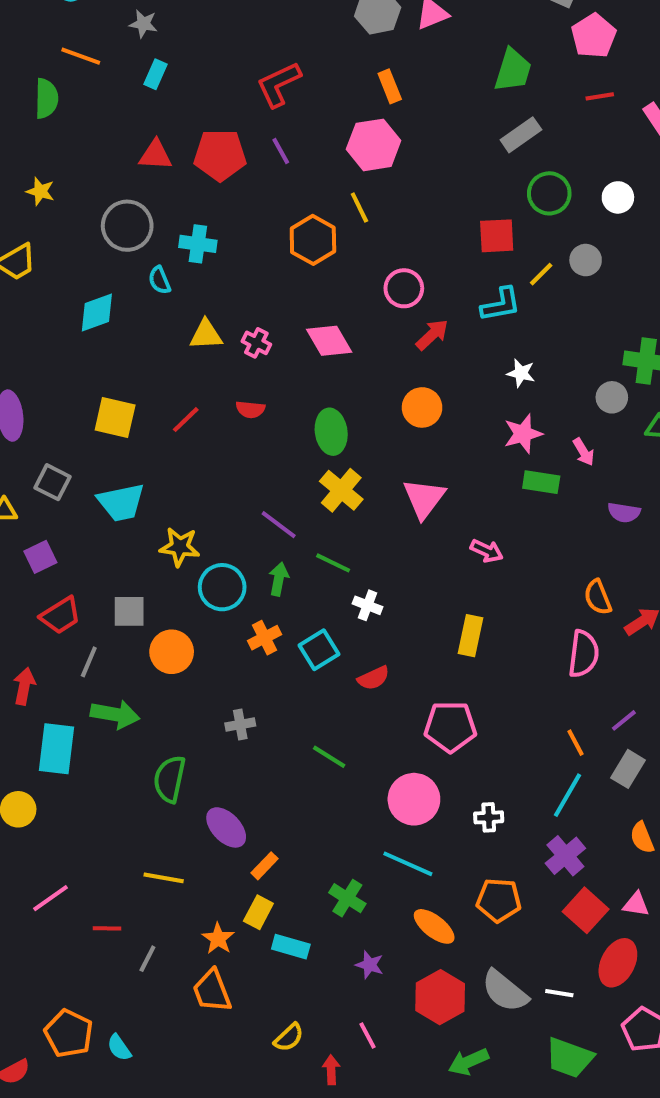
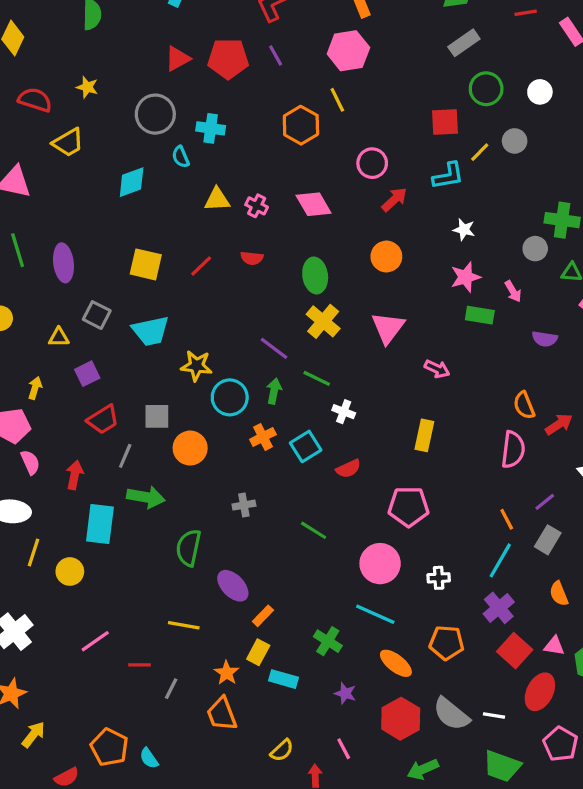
red triangle: (155, 155) -> (177, 59), turned -32

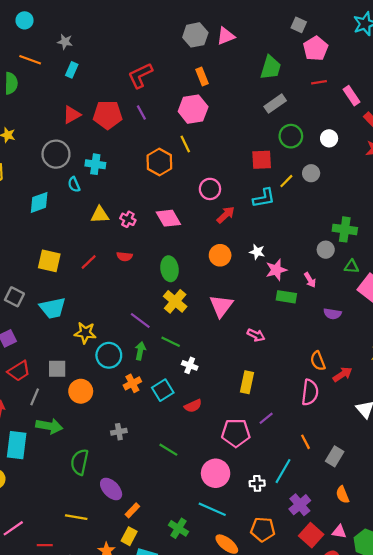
white star: (464, 230) -> (257, 252), moved
purple line: (545, 502) -> (266, 418), moved
cyan line: (500, 560) -> (283, 471), moved

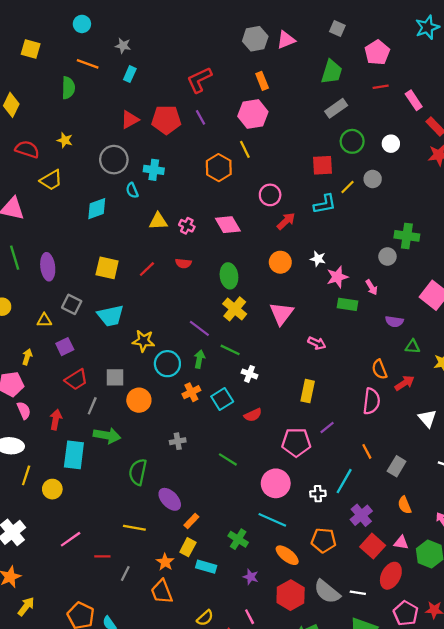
gray square: (299, 25) -> (337, 28), moved
green triangle: (352, 266) -> (413, 347), moved

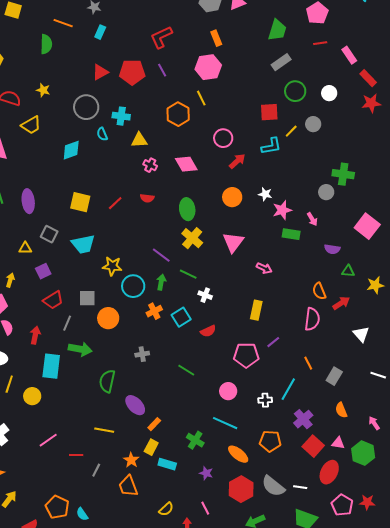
yellow triangle: (158, 221) -> (139, 140), moved
pink circle: (276, 483) -> (228, 391), size x0.7

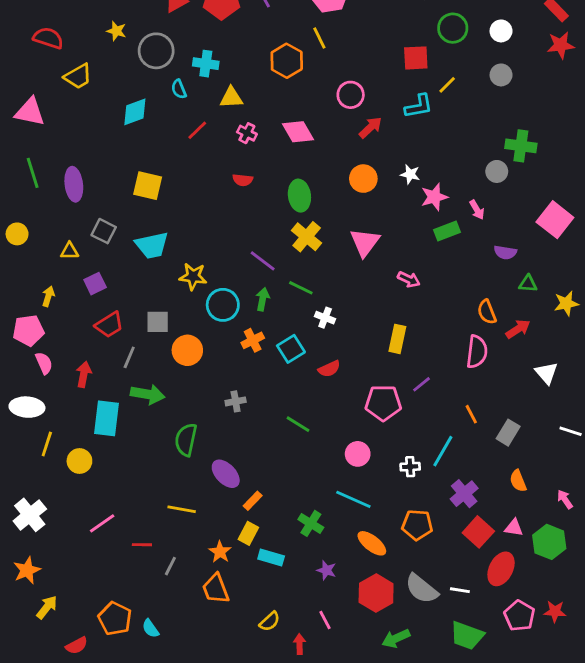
yellow star: (43, 90) -> (116, 31), moved
gray circle: (313, 124) -> (501, 75), moved
red line: (115, 203) -> (197, 130), moved
green rectangle: (291, 234) -> (447, 231), turned -30

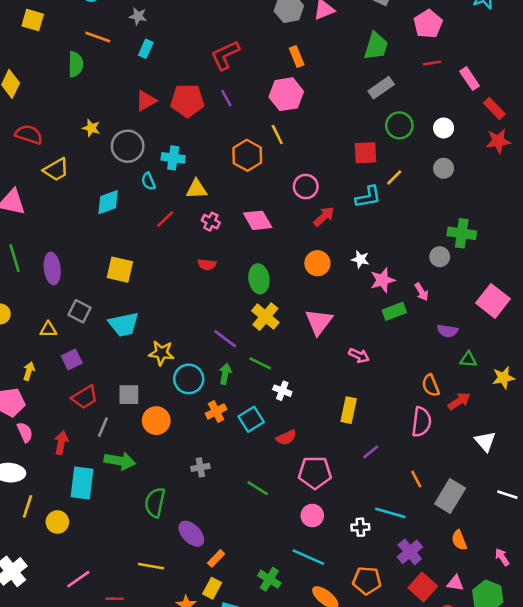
pink pentagon: (383, 403) -> (315, 473), moved
gray rectangle: (508, 433) -> (450, 496), size x1.4
cyan line: (443, 451) -> (390, 513), turned 76

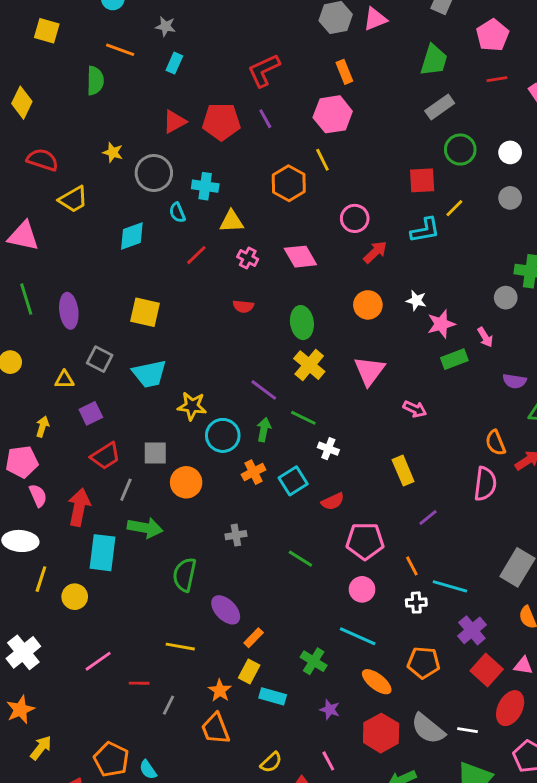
yellow rectangle: (349, 410) -> (403, 471), turned -35
red arrow: (61, 443) -> (79, 507), size x1.4
orange line: (416, 479) -> (412, 566), moved

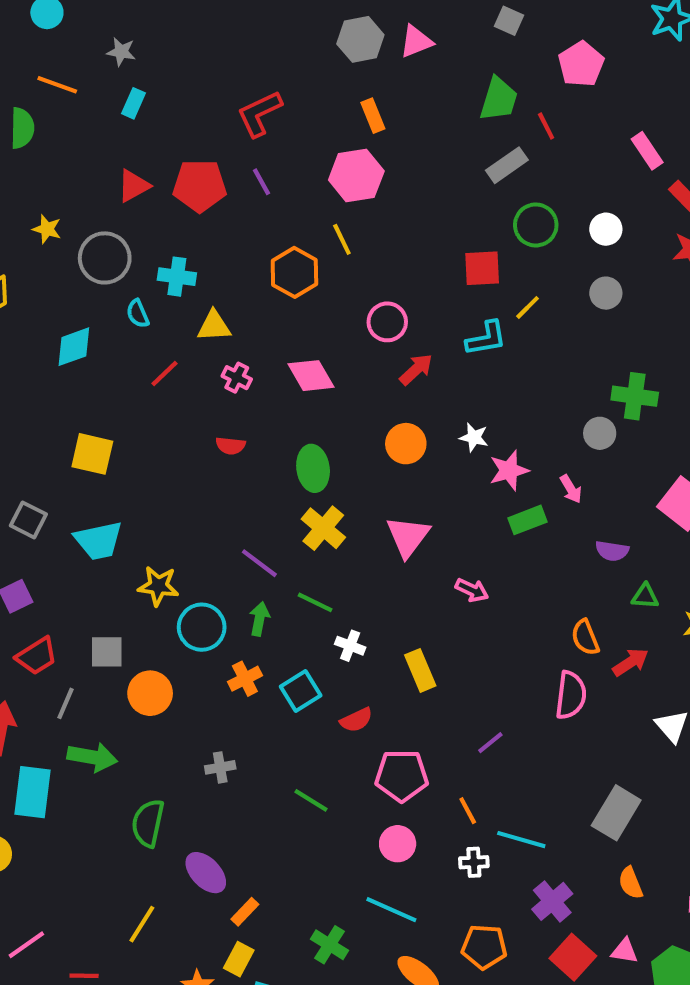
red line: (497, 79) -> (546, 126), moved, turned 72
yellow rectangle: (403, 471) -> (420, 670), moved
yellow line: (180, 647) -> (142, 924), turned -68

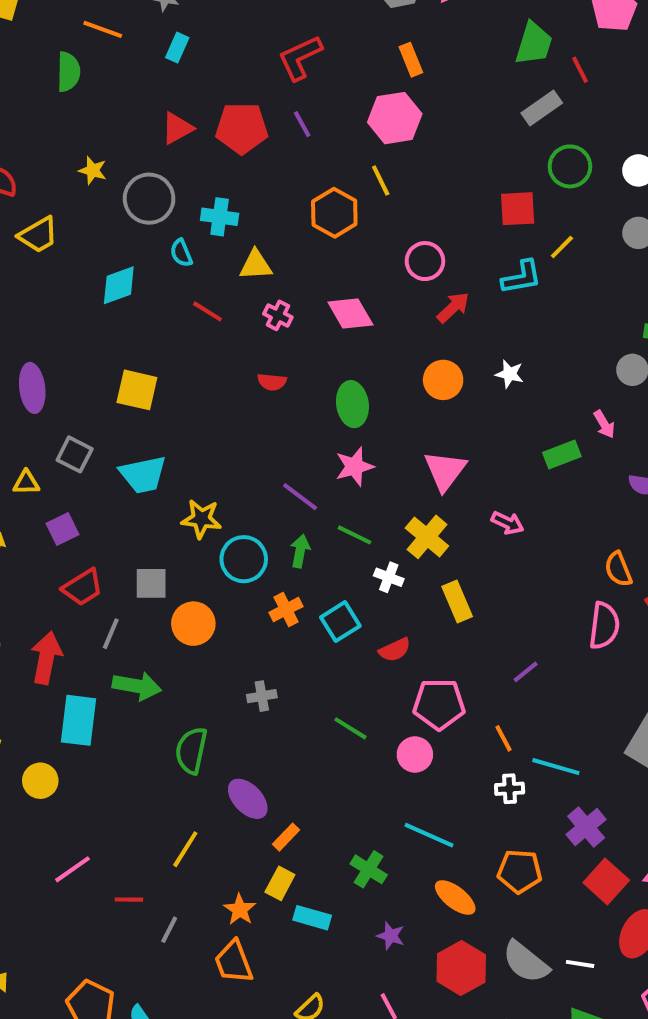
red line: (165, 373) -> (207, 311), turned 76
pink star: (509, 470) -> (354, 467), moved
yellow cross: (323, 528) -> (427, 537), moved
pink circle: (398, 844) -> (415, 755), moved

